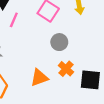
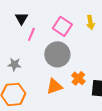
gray circle: (59, 42) -> (57, 54), moved, size x1.6

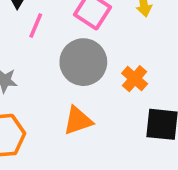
orange cross: (78, 78) -> (135, 79), moved

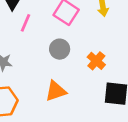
gray circle: (83, 62) -> (60, 49), size x0.6

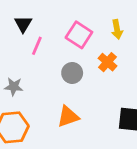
orange cross: (96, 61) -> (108, 62), moved

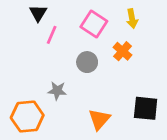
gray star: (14, 87) -> (57, 91), moved
orange triangle: (68, 116) -> (99, 119), moved, turned -30

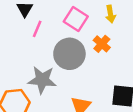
gray circle: (87, 62) -> (69, 54), size x1.6
gray star: (57, 91) -> (42, 80), size x1.6

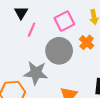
pink square: (76, 19) -> (64, 21), turned 30

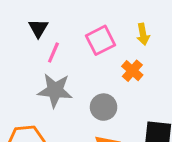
gray circle: (59, 51) -> (104, 107), moved, size x0.7
gray star: (36, 73) -> (55, 90), moved

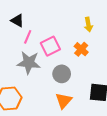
black triangle: (38, 28) -> (17, 20), turned -32
pink square: (100, 40) -> (50, 46), moved

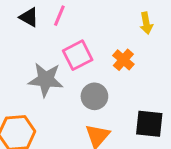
yellow arrow: (88, 25) -> (146, 23), moved
pink line: (28, 37) -> (59, 16), moved

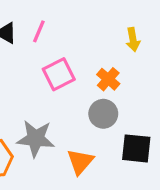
gray star: (46, 80) -> (36, 139), moved
gray circle: (94, 96) -> (103, 114), moved

